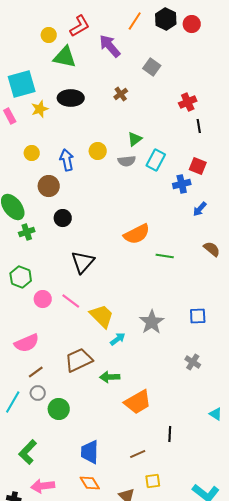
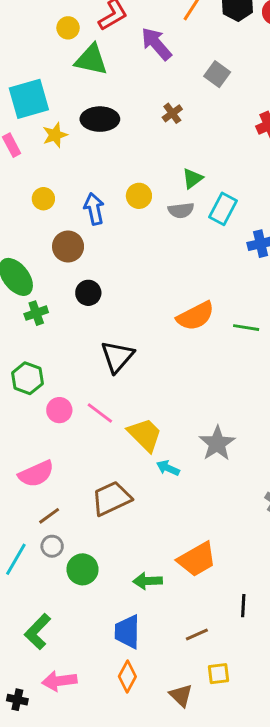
green line: (165, 256) -> (246, 328), moved
cyan arrow: (118, 339) -> (168, 468), turned -119
green arrow: (110, 377) -> (148, 581), moved
orange diamond: (90, 483) -> (127, 677), turned 60

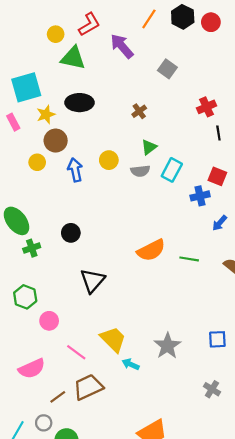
brown cross: (172, 113) -> (139, 111), moved
brown circle: (68, 246) -> (56, 141), moved
pink line: (100, 413) -> (76, 352), moved
brown line: (49, 516) -> (58, 397), moved

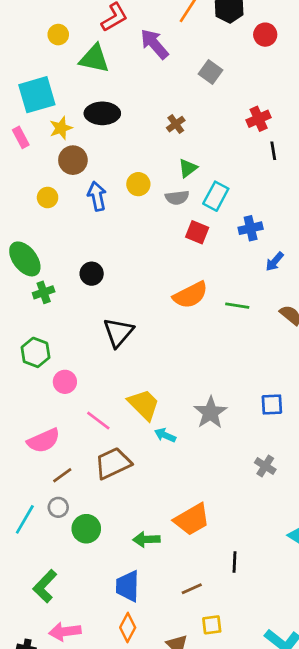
red circle: (211, 22) -> (265, 35), moved
yellow circle: (56, 34) -> (58, 35), moved
yellow circle: (37, 162) -> (48, 198), moved
red square: (217, 176) -> (197, 232), moved
brown line: (58, 397) -> (62, 475), moved

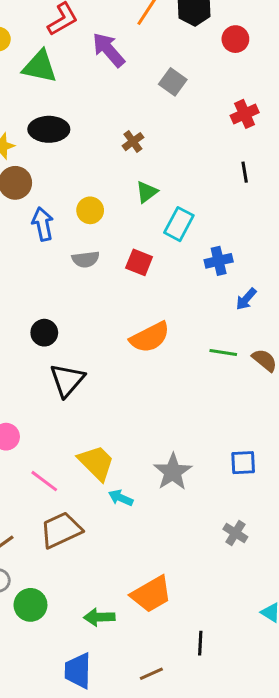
red cross: (259, 119) -> (245, 114), moved
gray semicircle: (177, 198) -> (86, 259), moved
red square: (197, 232) -> (139, 262), moved
black circle: (92, 274) -> (44, 333), moved
green line: (237, 306) -> (223, 353), moved

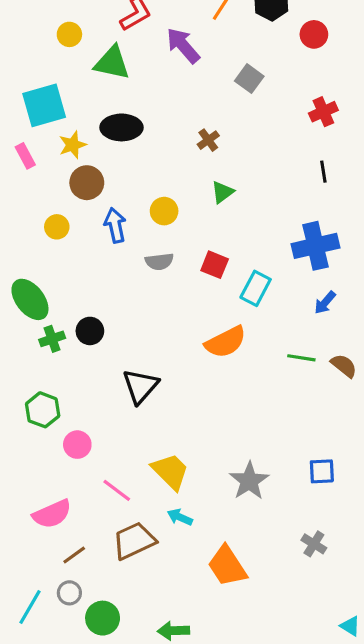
cyan rectangle: (179, 224) -> (256, 288), moved
blue cross: (219, 261) -> (316, 246), moved, size x1.6
black circle: (44, 333) -> (90, 331), moved
cyan arrow: (121, 498) -> (180, 517), moved
orange trapezoid: (151, 594) -> (227, 566), moved, turned 87

